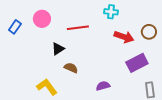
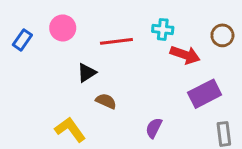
cyan cross: (111, 12) -> (163, 29), moved
brown circle: (149, 32) -> (222, 35), moved
purple semicircle: (103, 86) -> (154, 128), turned -48

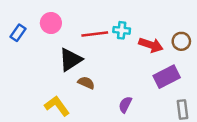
cyan cross: (163, 29) -> (122, 30), moved
brown circle: (222, 35) -> (181, 41), moved
black triangle: (87, 73) -> (70, 60), size x1.5

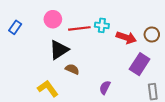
pink circle: (51, 23) -> (53, 19), moved
purple rectangle: (167, 77) -> (140, 64), turned -30

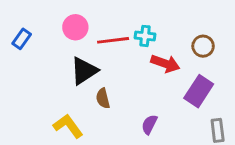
brown circle: (152, 35) -> (203, 46), moved
red arrow: (126, 38) -> (165, 64), moved
brown semicircle: (72, 69) -> (103, 98), turned -128

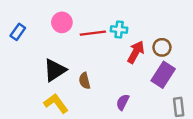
brown circle: (203, 46) -> (162, 47), moved
red arrow: (165, 64) -> (136, 52), turned -80
black triangle: (84, 71) -> (55, 70), moved

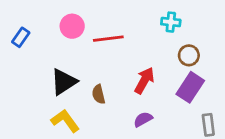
cyan cross: (119, 30) -> (171, 22), moved
red arrow: (136, 52) -> (144, 80), moved
purple semicircle: (123, 102) -> (143, 119), turned 35

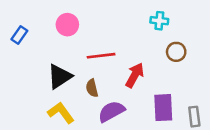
red line: (108, 39) -> (101, 56), moved
purple rectangle: (190, 87) -> (163, 108), moved, turned -36
purple semicircle: (143, 119) -> (111, 111), moved, size x1.5

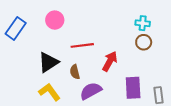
cyan cross: (159, 21) -> (143, 23), moved
blue rectangle: (19, 35) -> (16, 28), size x1.5

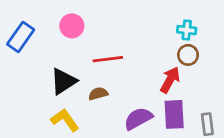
red arrow: (110, 61) -> (170, 80), moved
brown semicircle: (75, 72) -> (98, 94), turned 88
purple semicircle: (91, 91) -> (138, 119), moved

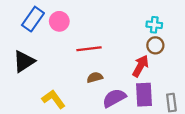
blue rectangle: (21, 37) -> (33, 19), moved
black triangle: (64, 81) -> (24, 61), moved
brown semicircle: (98, 94) -> (95, 77), moved

